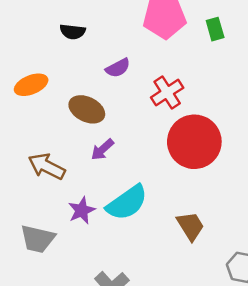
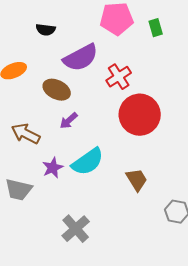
purple semicircle: (118, 68) -> (81, 58), size x1.8

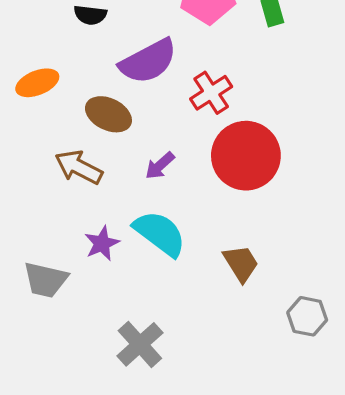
purple arrow: (69, 121) -> (160, 166), moved
brown arrow: (26, 134) -> (79, 167), moved
cyan semicircle: (88, 162) -> (160, 233), turned -108

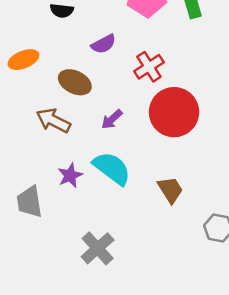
purple semicircle: (148, 61) -> (104, 44), size x0.6
gray trapezoid: (46, 280) -> (29, 202), turned 68

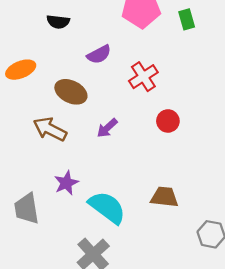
red circle: (174, 112) -> (168, 121), size x0.5
cyan semicircle: (112, 168) -> (107, 207), moved
brown trapezoid: (170, 190) -> (164, 197), turned -52

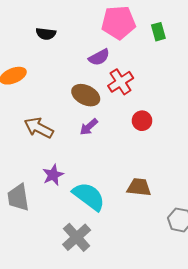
purple semicircle: (99, 54) -> (99, 57), moved
brown ellipse: (71, 92) -> (86, 95), moved

